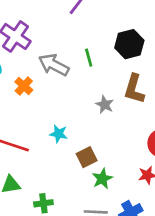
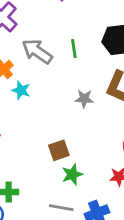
gray star: (105, 105) -> (84, 99), turned -30
cyan star: (59, 134) -> (21, 90), moved

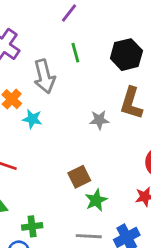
green line: (74, 49) -> (75, 53), moved
gray arrow: (37, 51) -> (44, 76), turned -132

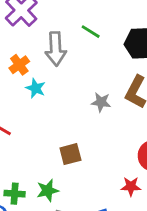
green line: (75, 53) -> (91, 32), turned -54
green star: (96, 200) -> (48, 190), moved

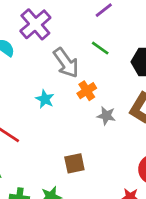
gray arrow: (56, 49) -> (66, 63), turned -36
orange cross: (19, 65) -> (87, 91), moved

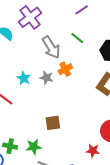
cyan star: (45, 99) -> (24, 78), moved
gray star: (106, 116) -> (46, 78), moved

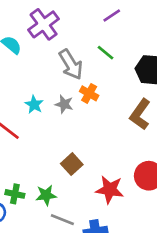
orange cross: (65, 69) -> (89, 93), turned -32
brown square: (53, 123) -> (72, 164), turned -35
red star: (93, 151) -> (110, 190), moved, size x1.5

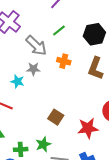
green line: (106, 53) -> (59, 30), turned -64
orange cross: (89, 93) -> (64, 61), moved
gray star: (64, 104) -> (33, 69), moved

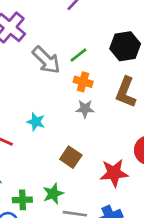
green line: (59, 30) -> (78, 55), moved
gray star: (33, 69) -> (85, 109), moved
cyan star: (17, 81) -> (36, 122), moved

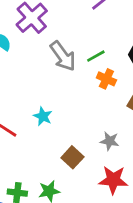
orange cross: (83, 82) -> (106, 79), moved
gray star: (85, 109) -> (110, 141), moved

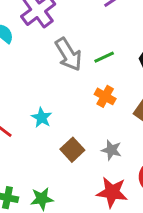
orange cross: (106, 79) -> (105, 96), moved
brown square: (72, 157) -> (72, 150), moved

